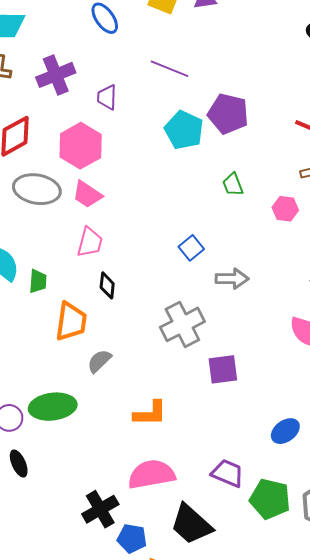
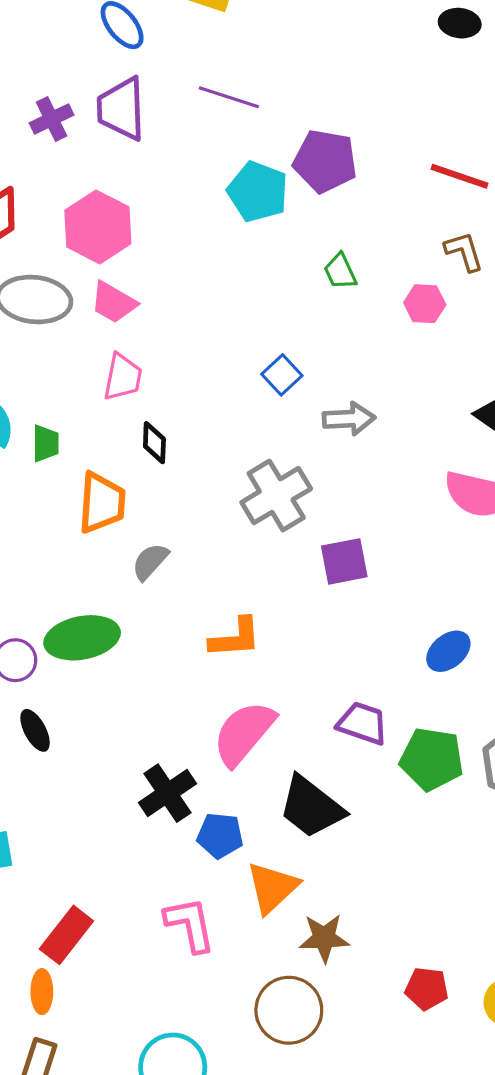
purple cross: (56, 75) -> (52, 119), size x0.7
purple trapezoid: (107, 97) -> (121, 109), moved, size x1.6
pink semicircle: (151, 474) -> (244, 733), turned -36

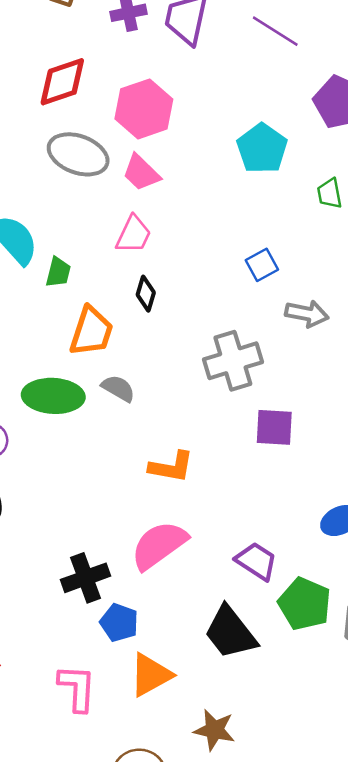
cyan pentagon: (258, 192) -> (262, 149), moved
gray semicircle: (150, 562) -> (118, 388), turned 64
green ellipse: (82, 638) -> (53, 396), moved
black trapezoid: (311, 807) -> (230, 633), moved
brown star: (324, 938) -> (214, 730), moved

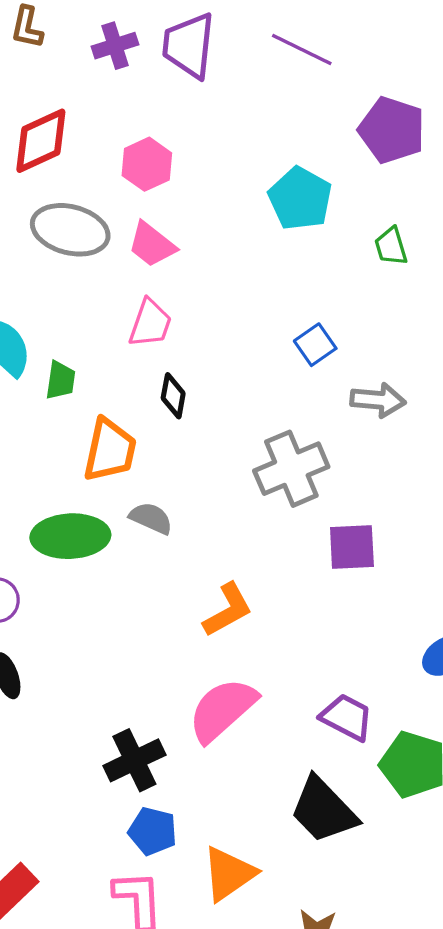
pink hexagon: (144, 109) -> (147, 164), size x0.7
orange L-shape: (171, 467) -> (228, 610), turned -33
blue pentagon: (119, 623) -> (153, 831), moved

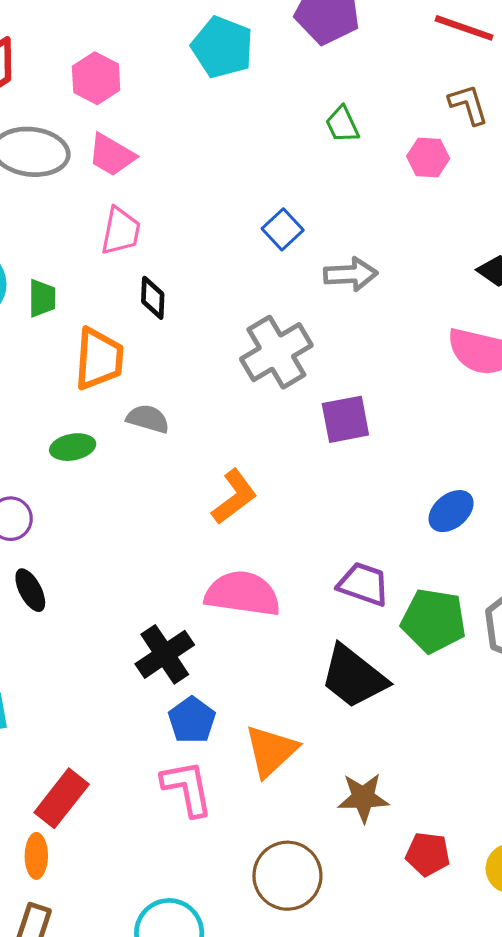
cyan pentagon: (300, 199) -> (222, 47), moved
green ellipse: (70, 536) -> (73, 447), size x0.6
pink semicircle: (222, 710) -> (243, 594), turned 58
blue pentagon: (153, 831) -> (192, 720), turned 30

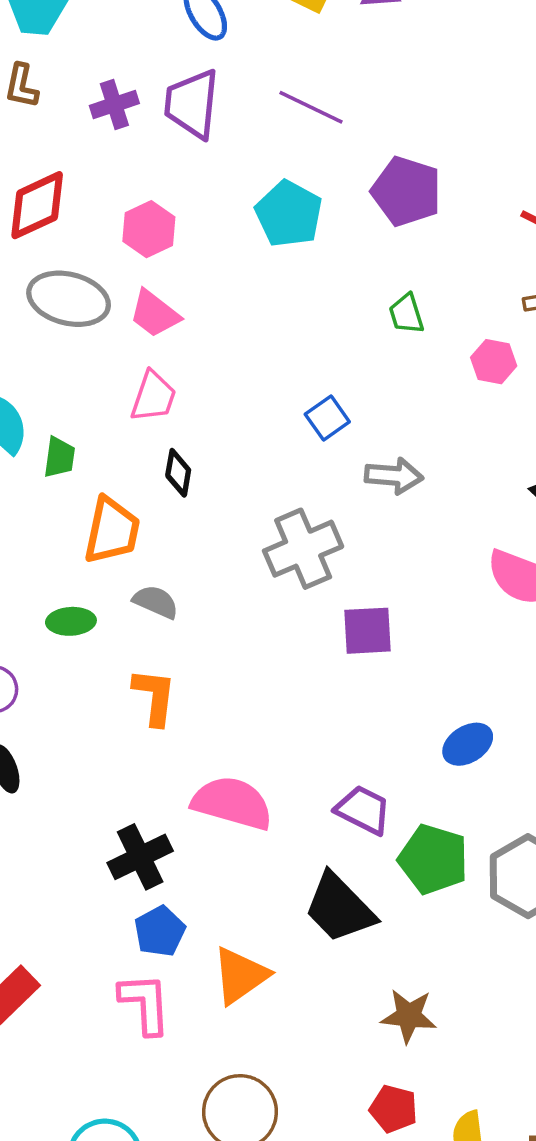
orange L-shape: (234, 497) -> (154, 697), moved, turned -54
brown star: (363, 798) -> (409, 1016), moved

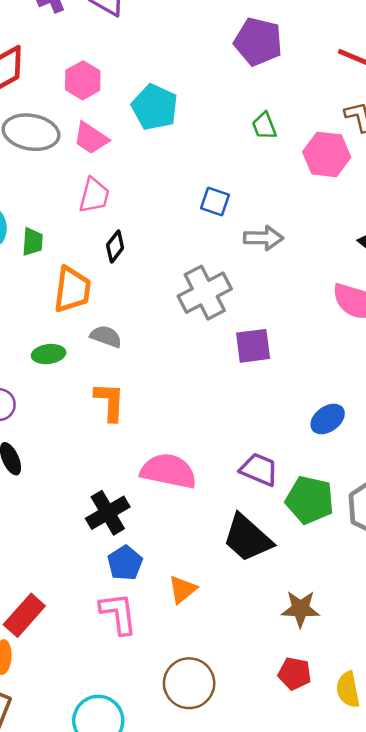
cyan pentagon: (289, 214) -> (155, 107), moved
pink hexagon: (494, 362) -> (327, 154), size x1.5
blue square: (327, 418) -> (215, 201), turned -32
black diamond: (178, 473) -> (115, 247), turned 32
orange triangle: (240, 976) -> (182, 589), size x0.7

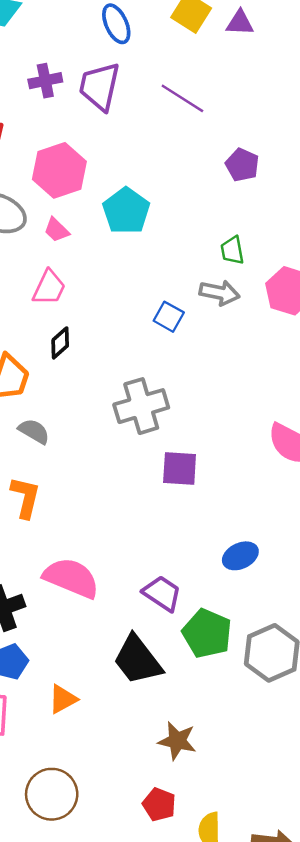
purple pentagon: (258, 42) -> (242, 165), size x0.7
pink hexagon: (83, 80) -> (59, 170), size x1.4
pink trapezoid: (91, 138) -> (56, 230), size x0.7
gray arrow: (264, 238) -> (220, 293), moved

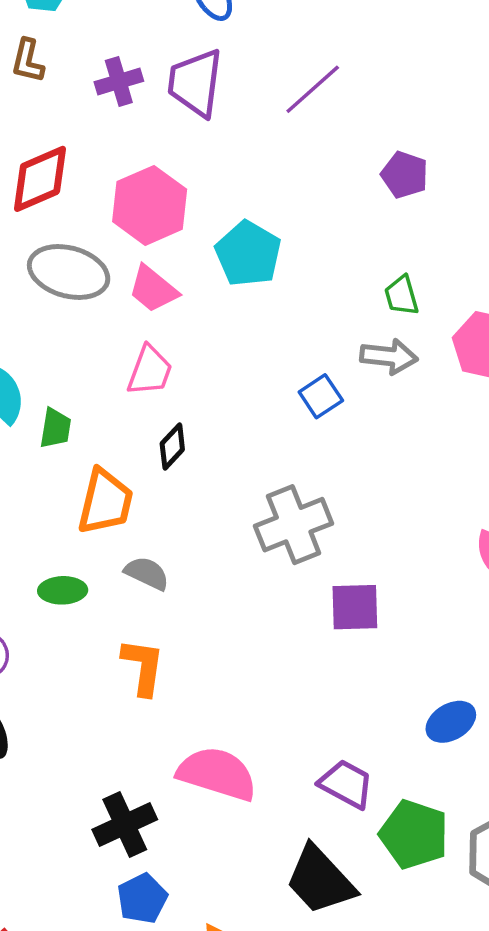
purple line: (182, 98) -> (313, 89), turned -69
pink trapezoid: (56, 230) -> (153, 289), size x1.4
blue square: (169, 317) -> (321, 396), turned 32

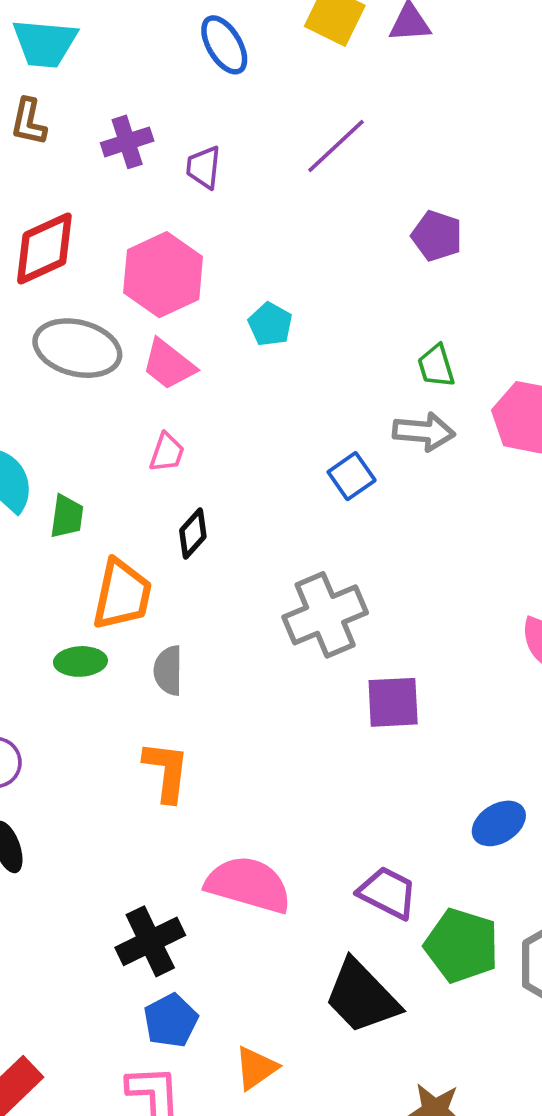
purple trapezoid: (195, 83) -> (204, 167), moved, size x0.6
cyan pentagon: (248, 254) -> (270, 324), size x0.6
pink trapezoid: (150, 371) -> (167, 452), size x0.7
gray semicircle: (147, 573) -> (168, 670), turned -114
green ellipse: (63, 590) -> (80, 661), moved

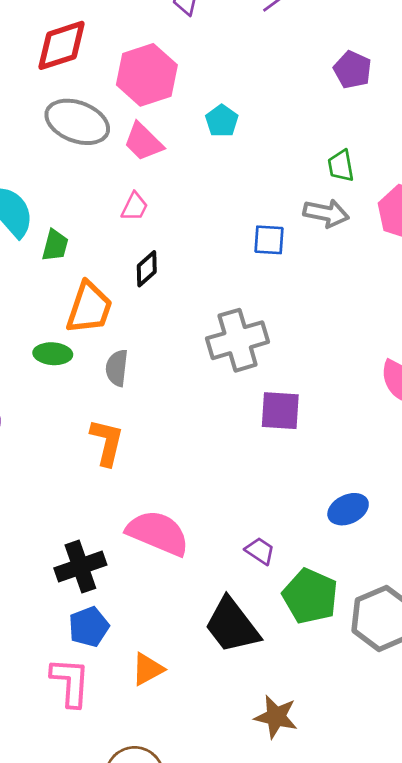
blue square: (352, 476) -> (269, 240), turned 32
purple trapezoid: (388, 893) -> (260, 551), size x0.7

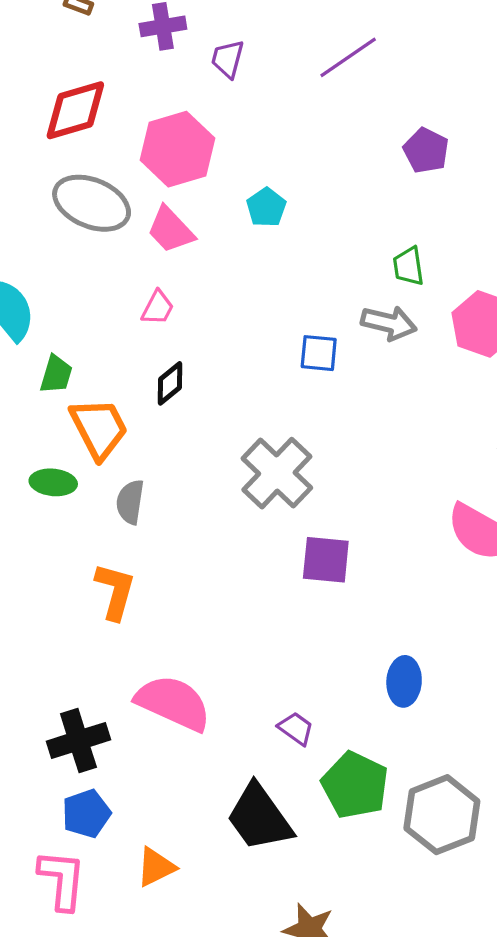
green trapezoid: (55, 245) -> (56, 374), moved
orange trapezoid: (89, 308) -> (99, 428), turned -48
gray cross: (238, 340) -> (277, 473), turned -32
blue ellipse: (348, 509) -> (404, 681), turned -63

